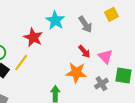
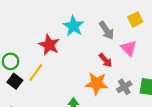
pink triangle: (105, 57) -> (129, 48), moved
gray cross: (101, 84) -> (124, 87), moved

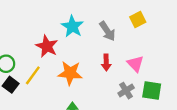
pink triangle: (129, 48) -> (135, 64), moved
red arrow: (105, 60) -> (106, 63), turned 40
orange star: (97, 83) -> (70, 73), moved

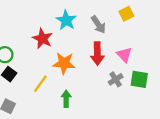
red arrow: (106, 63) -> (97, 54), size x1.5
yellow line: (33, 75) -> (40, 84), moved

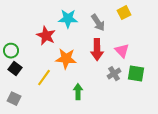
cyan star: (66, 20) -> (68, 19), turned -30
green arrow: (66, 99) -> (78, 92), moved

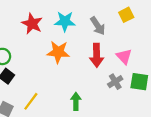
red star: (46, 36) -> (32, 24), moved
orange star: (66, 59) -> (58, 52), moved
yellow line: (44, 78) -> (31, 101), moved

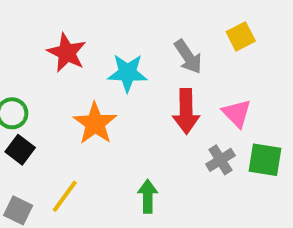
cyan star: (65, 21) -> (127, 73), moved
orange star: (58, 52) -> (95, 123), moved, turned 30

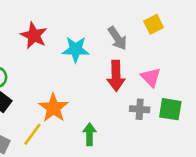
orange star: (95, 123) -> (53, 108), moved
gray cross: (220, 160) -> (140, 109), turned 36

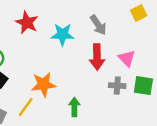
yellow square: (154, 24) -> (139, 13), moved
orange star: (53, 108) -> (43, 84), turned 30

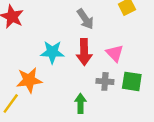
cyan star: (63, 34) -> (52, 52), moved
green arrow: (74, 107) -> (80, 103), moved

